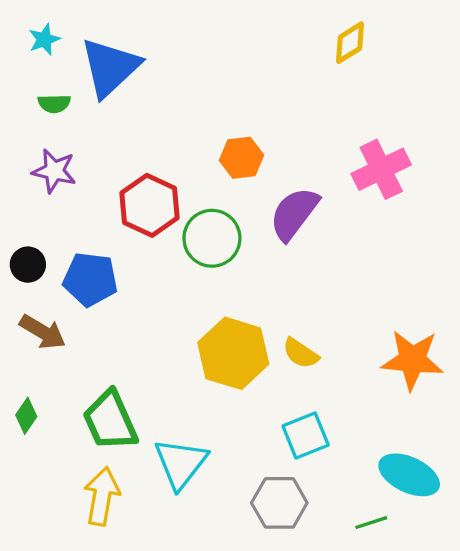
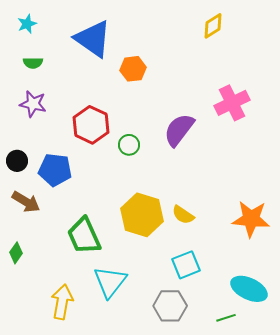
blue triangle: (110, 67) -> (93, 39), moved, turned -42
orange hexagon: (242, 158) -> (133, 69), moved
green circle: (212, 238) -> (129, 145), size x0.6
green trapezoid: (110, 421) -> (84, 236), moved

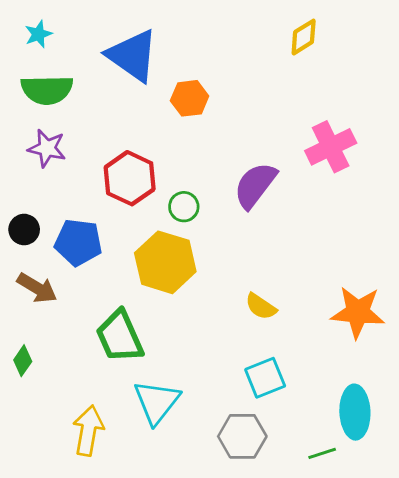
green semicircle: (33, 63) -> (47, 90), size x1.8
yellow hexagon: (142, 215) -> (165, 262), moved
cyan ellipse: (249, 289) -> (355, 412), turned 63

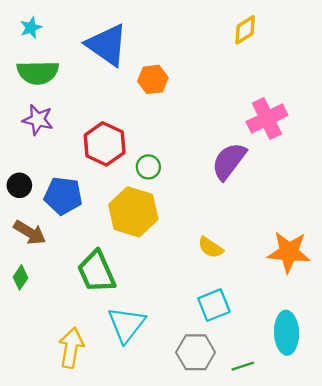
purple semicircle: (255, 185) -> (229, 161), moved
green diamond: (23, 361) -> (21, 277), moved
green line: (322, 453) -> (243, 366), moved

